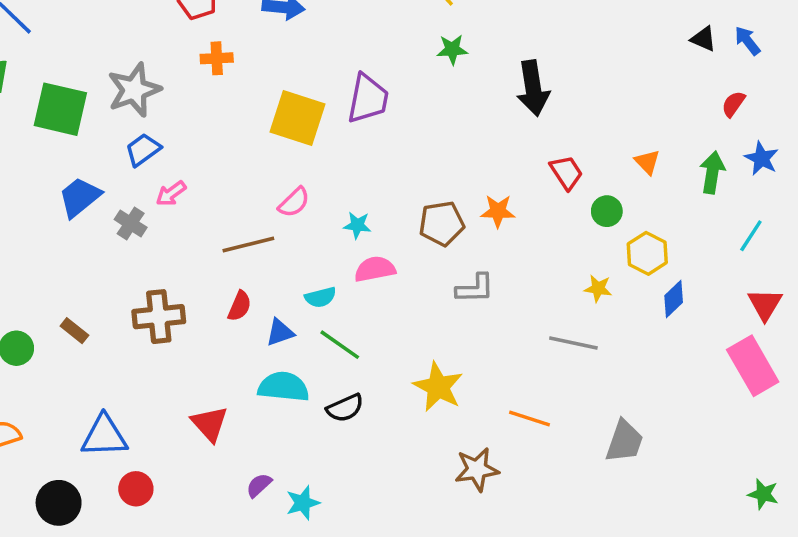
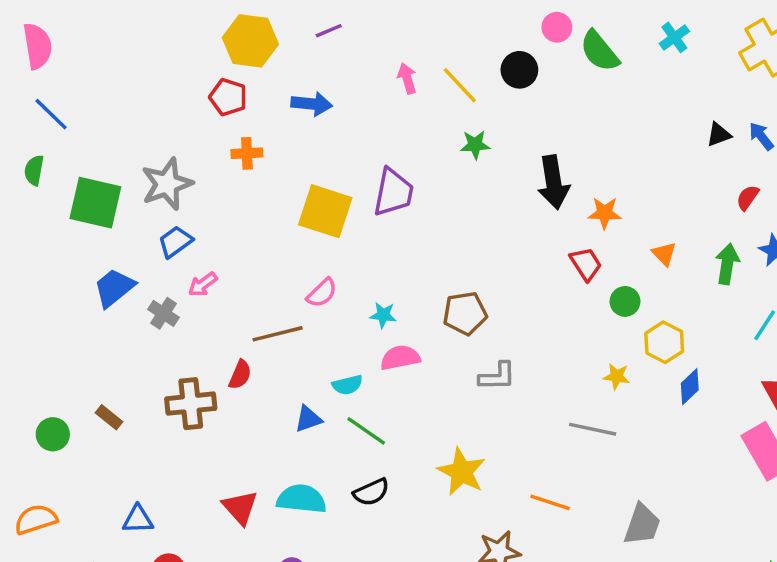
black triangle: (703, 39) -> (719, 135), turned -44
orange star: (498, 211) -> (605, 213), moved
red semicircle: (240, 306) -> (240, 375), moved
cyan semicircle: (283, 387) -> (301, 499), moved
blue triangle: (104, 436) -> (138, 519), size x0.7

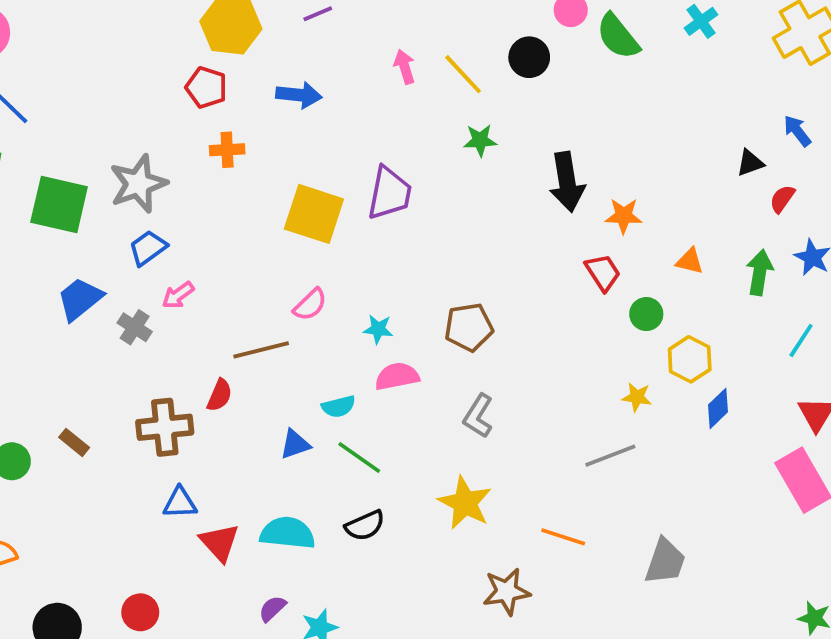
black triangle: (719, 135) -> (750, 163), moved
orange triangle: (664, 254) -> (690, 261), turned -32
gray L-shape: (497, 376) -> (478, 416), moved, turned 123
gray line: (593, 429) -> (610, 456), turned -33
blue triangle: (138, 519) -> (180, 503), moved

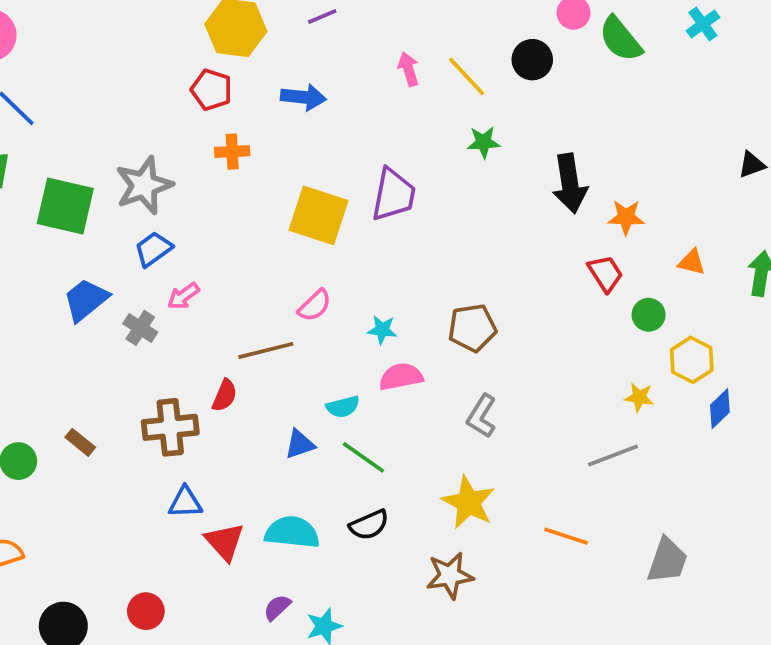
brown star: (507, 592) -> (450, 576), moved

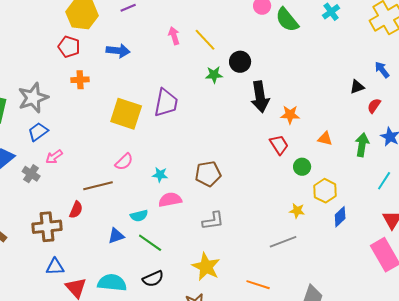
black circle: (532, 60) -> (240, 62), moved
gray L-shape: (482, 416) -> (213, 221), turned -130

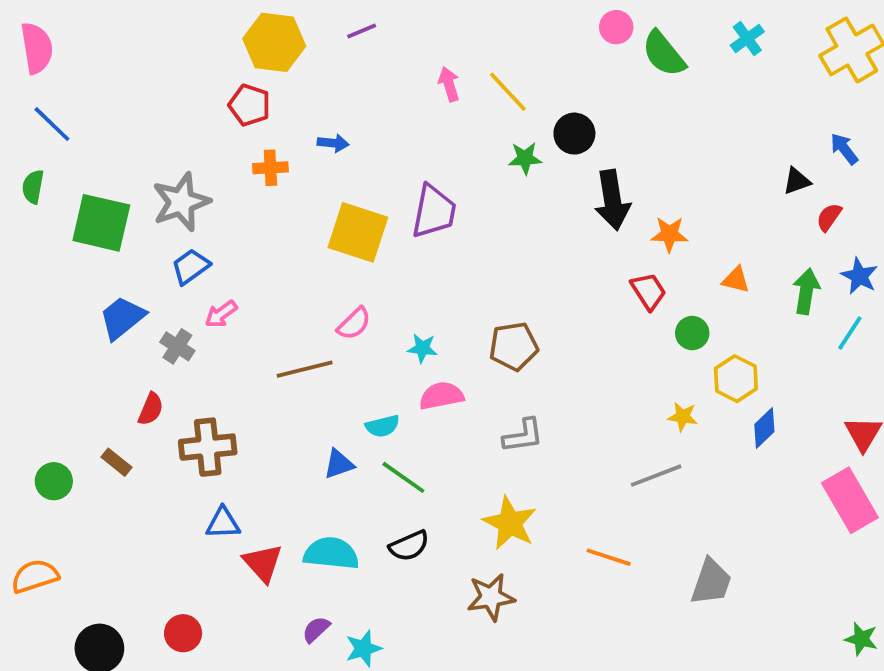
blue arrow: (118, 51) -> (333, 143), moved, size x0.7
cyan line: (384, 181) -> (850, 333), moved
red semicircle: (76, 210) -> (151, 409), moved

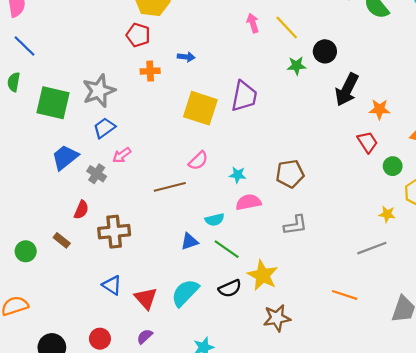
black arrow: (612, 200) -> (347, 90), turned 36
blue triangle: (223, 523) -> (112, 285), moved, turned 35
yellow star: (510, 523) -> (263, 275), moved
cyan semicircle: (331, 553) -> (185, 293), turned -52
purple semicircle: (316, 629) -> (145, 336), moved

